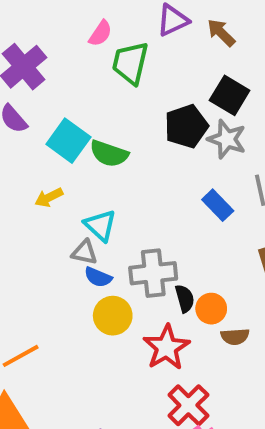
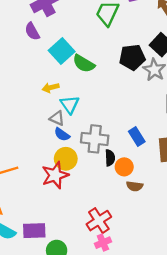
yellow arrow: (49, 197) -> (51, 88), moved
blue rectangle: (218, 205) -> (137, 136), moved
red star: (166, 347) -> (55, 175), moved

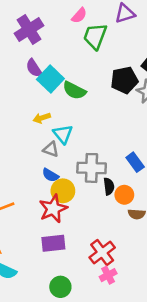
purple semicircle: (32, 31) -> (34, 68), moved
blue semicircle: (62, 134) -> (50, 175), moved
purple rectangle: (34, 231) -> (53, 243), moved

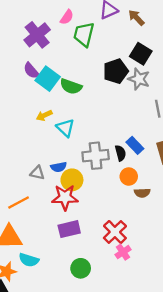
purple cross: (29, 30) -> (37, 35), moved
gray triangle: (51, 149) -> (37, 173), moved
blue semicircle: (50, 175) -> (59, 167), turned -35
black semicircle: (109, 186) -> (120, 153), moved
red star: (53, 209) -> (65, 197), turned 30

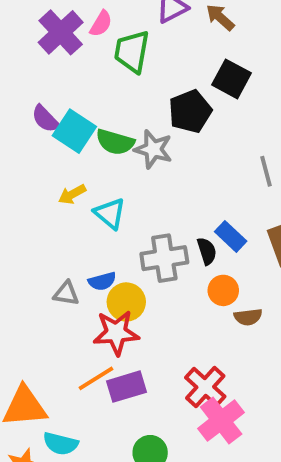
purple cross: (37, 35) -> (61, 32), moved
gray star: (139, 79) -> (153, 149), moved
orange line: (19, 202) -> (96, 378), moved
pink cross: (123, 252) -> (221, 421), size x1.6

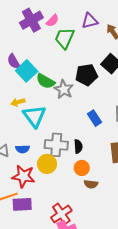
cyan triangle: (110, 213) -> (34, 116), size x1.4
blue rectangle: (231, 236) -> (95, 118), moved
yellow circle: (126, 302) -> (47, 164), moved

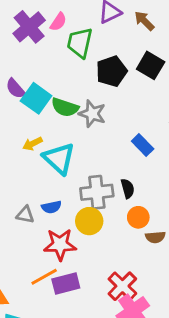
black pentagon: (86, 75) -> (112, 71), moved

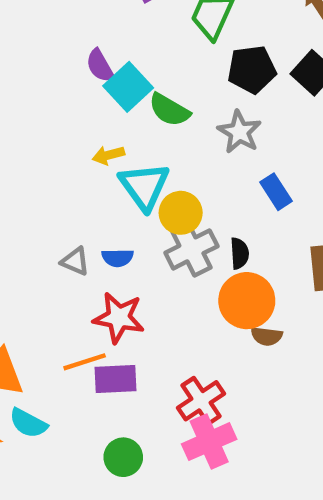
gray star: (92, 114) -> (239, 132), moved
gray cross: (97, 192) -> (191, 249), turned -32
orange circle: (138, 217) -> (247, 301), size x1.6
yellow circle: (89, 221) -> (181, 213), moved

